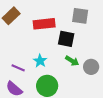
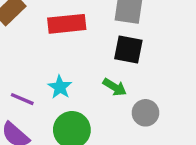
black square: (66, 39) -> (128, 49), moved
gray circle: (91, 67) -> (145, 113), moved

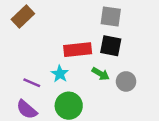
red rectangle: (67, 24) -> (78, 50), moved
gray circle: (145, 113) -> (126, 81), moved

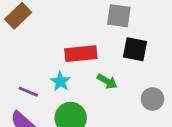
black square: (111, 46) -> (135, 49), moved
gray circle: (126, 81) -> (152, 99), moved

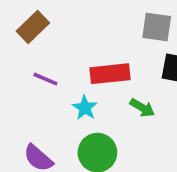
purple line: (28, 92) -> (45, 79), moved

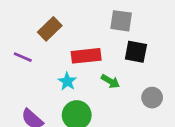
brown rectangle: (33, 27) -> (50, 29), moved
purple line: (45, 79) -> (23, 57), moved

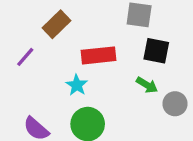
purple line: (23, 57) -> (25, 57), turned -72
green arrow: (110, 81) -> (147, 85), moved

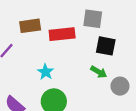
brown rectangle: (56, 24) -> (30, 26), turned 36
red rectangle: (99, 55) -> (62, 34), moved

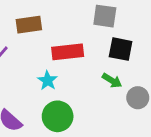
red rectangle: (62, 34) -> (68, 52), moved

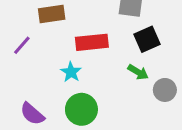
black square: (121, 49) -> (147, 39), turned -35

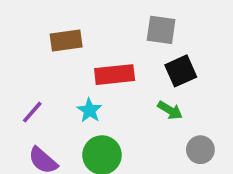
purple line: (22, 45) -> (32, 112), moved
gray circle: (165, 90) -> (200, 150), moved

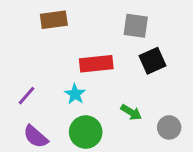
brown rectangle: (66, 41) -> (54, 20), moved
green arrow: (170, 110) -> (131, 112), moved

